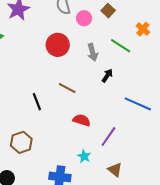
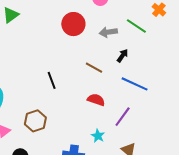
gray arrow: (93, 52) -> (108, 32), turned 96
brown line: (67, 88) -> (94, 68), moved
blue line: (138, 104) -> (135, 84), moved

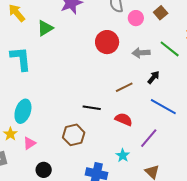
brown line: (94, 68) -> (124, 87), turned -60
black line: (52, 80) -> (92, 108), moved, turned -66
brown hexagon: (35, 121) -> (74, 135), moved

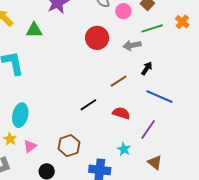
green triangle: (45, 28) -> (34, 30), turned 36
green line: (170, 49) -> (152, 28), moved, turned -50
black line: (92, 108) -> (88, 105), turned -36
brown hexagon: (74, 135) -> (69, 146), moved

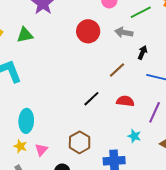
gray arrow: (132, 45) -> (124, 32), turned 30

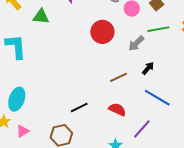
gray arrow: (124, 32) -> (136, 43), turned -72
black line: (91, 99) -> (79, 107), moved

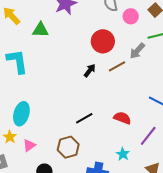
black arrow: (148, 68) -> (90, 70), moved
brown line: (119, 77) -> (117, 66), moved

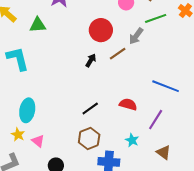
pink triangle: (29, 145) -> (38, 141), turned -40
brown hexagon: (68, 147) -> (89, 138), moved

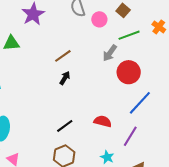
red circle: (101, 30) -> (129, 72), moved
brown line: (118, 54) -> (63, 56), moved
blue line: (166, 86) -> (140, 103), turned -68

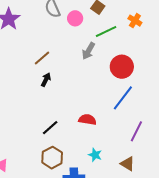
red circle: (129, 72) -> (122, 67), moved
purple line: (130, 136) -> (136, 131), moved

